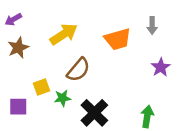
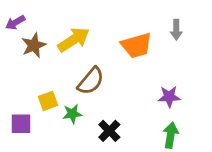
brown star: (18, 48) -> (34, 45), moved
purple star: (161, 67) -> (169, 97), moved, turned 30
black cross: (94, 113) -> (109, 131), size x0.7

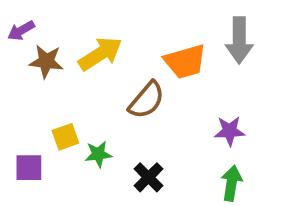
gray arrow: (176, 30) -> (239, 40), size x1.6
brown star: (34, 45) -> (46, 61), turned 30
brown semicircle: (91, 81) -> (147, 100), moved

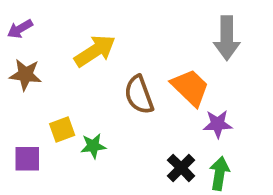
brown star: (46, 61) -> (25, 75), moved
orange trapezoid: (185, 61) -> (190, 87), moved, turned -120
brown semicircle: (147, 100) -> (139, 95), turned 120
black cross: (148, 177) -> (181, 168), moved

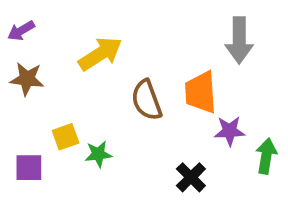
orange trapezoid: (190, 87) -> (201, 92), turned -138
green arrow: (219, 173) -> (266, 156), moved

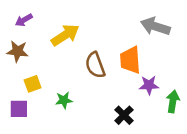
purple arrow: (21, 31) -> (24, 20), moved
gray arrow: (239, 40) -> (155, 26), turned 108
yellow square: (66, 137) -> (33, 84), moved

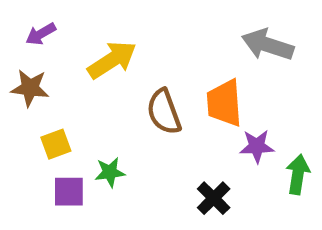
purple square: (19, 109) -> (69, 192), moved

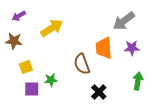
gray arrow: (268, 45) -> (124, 21), turned -55
brown semicircle: (164, 112) -> (82, 64), moved
purple star: (257, 146) -> (132, 48), moved

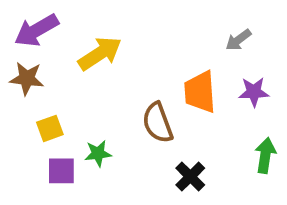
purple arrow: (19, 16) -> (36, 30), size x1.6
gray arrow: (124, 21) -> (238, 40), size x0.6

